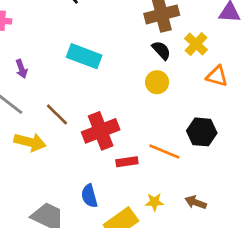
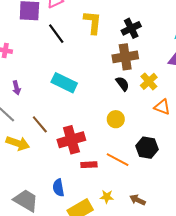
yellow circle: (157, 82) -> (116, 119), moved

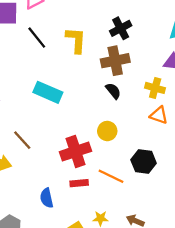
yellow L-shape: (93, 22) -> (76, 40), moved
yellow cross: (149, 81) -> (155, 88), moved, turned -30
red cross: (71, 140) -> (76, 151), moved
blue semicircle: (58, 188) -> (47, 198), moved

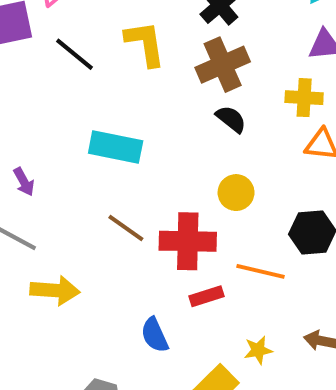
brown line: (22, 140) -> (126, 228), moved
red cross: (76, 151) -> (188, 241), turned 32

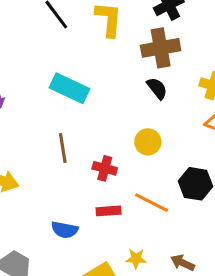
brown line: (126, 228) -> (63, 148), turned 32
red cross: (188, 241) -> (105, 168), size x0.6
blue semicircle: (155, 335) -> (65, 230), turned -68

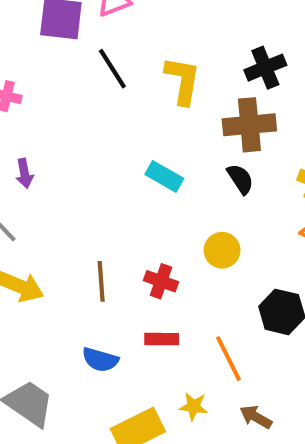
cyan rectangle: (69, 88) -> (164, 176), moved, size x0.7
brown line: (63, 148) -> (101, 281), moved
orange line: (152, 203) -> (228, 359), moved, turned 32

